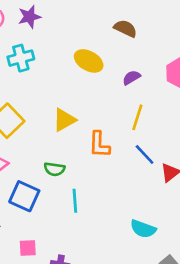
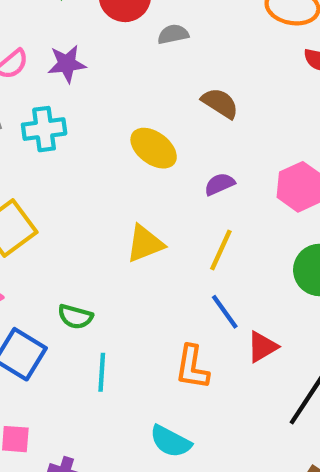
yellow triangle: (64, 120) -> (145, 244), moved
orange L-shape: (99, 145) -> (192, 367), moved
cyan semicircle: (143, 229) -> (171, 441), moved

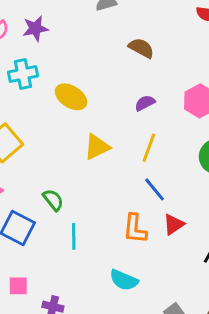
yellow ellipse: (154, 148) -> (71, 97), moved
green semicircle: (75, 317) -> (53, 200), turned -140
red triangle: (262, 347) -> (174, 224), moved

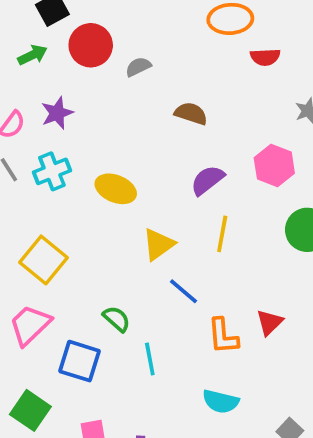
purple semicircle: (145, 103) -> (207, 180), size x1.4
blue line: (154, 189) -> (183, 291), moved

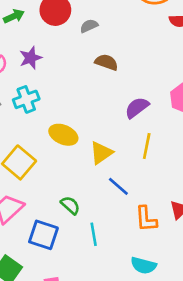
brown semicircle: (191, 114) -> (106, 62), moved
yellow ellipse: (116, 189) -> (63, 135), moved

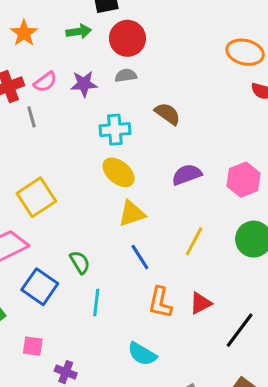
gray semicircle: (89, 26) -> (126, 75), moved
cyan cross: (26, 99) -> (115, 130), moved
yellow ellipse: (63, 135) -> (119, 172), moved
yellow line: (147, 146) -> (194, 241), moved

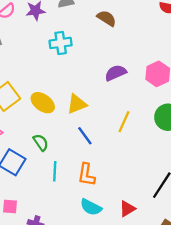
brown semicircle: (168, 114) -> (107, 18), moved
yellow ellipse: (119, 172) -> (43, 103), moved
orange L-shape: (160, 303) -> (86, 175), moved
red triangle: (201, 303) -> (127, 209), moved

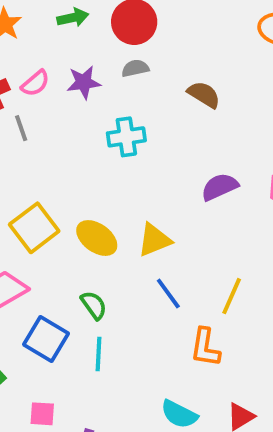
yellow line: (124, 122) -> (232, 296), moved
cyan line: (55, 171) -> (98, 354), moved
orange L-shape: (86, 175) -> (205, 347), moved

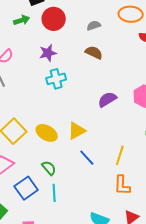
gray semicircle: (135, 68) -> (94, 26), moved
purple star: (84, 82) -> (48, 53), moved
blue square: (46, 339) -> (26, 188), turned 30
orange L-shape: (205, 347) -> (122, 185), moved

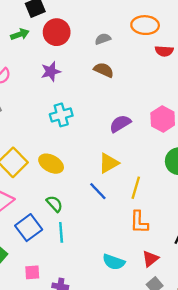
cyan cross: (56, 79) -> (61, 115), moved
yellow triangle: (77, 131) -> (109, 163), moved

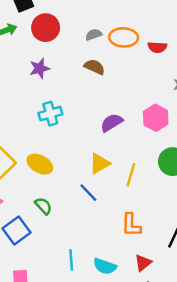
orange ellipse: (145, 25) -> (124, 37), moved
yellow line: (136, 188) -> (131, 175), moved
cyan line: (61, 232) -> (71, 260), moved

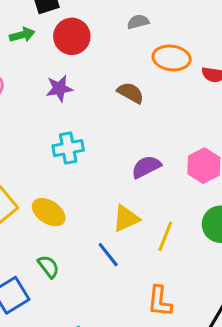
gray semicircle: (94, 35) -> (138, 22), moved

